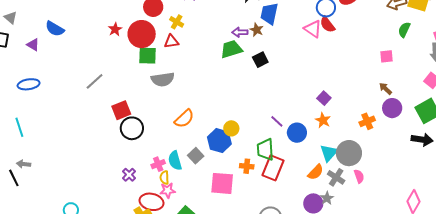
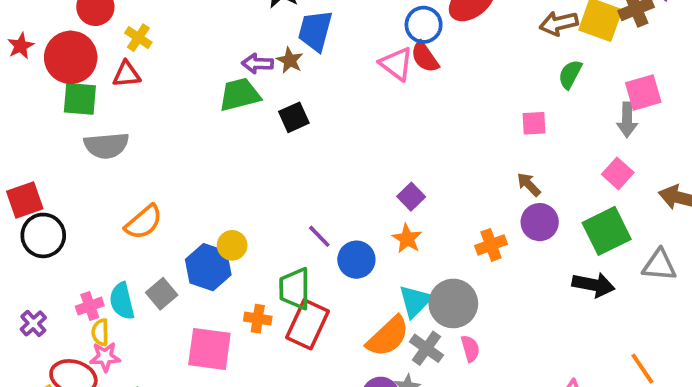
orange semicircle: (316, 172) -> (388, 336), size x1.4

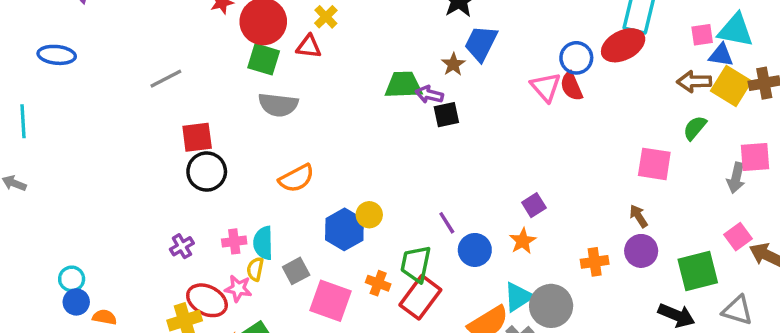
purple arrow: (257, 63) -> (429, 95), moved
pink square: (534, 123) -> (654, 164), size x1.5
pink square: (618, 173) -> (738, 237), moved
gray square: (162, 294) -> (296, 271), moved
yellow semicircle: (100, 332) -> (255, 269), moved

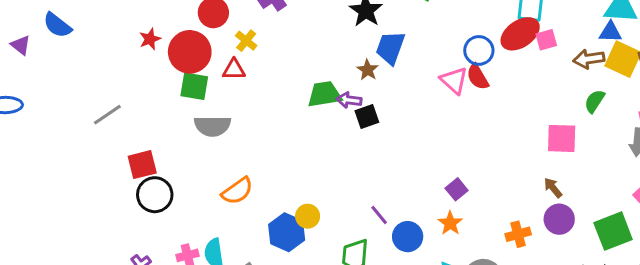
pink square: (702, 35) -> (546, 40), moved

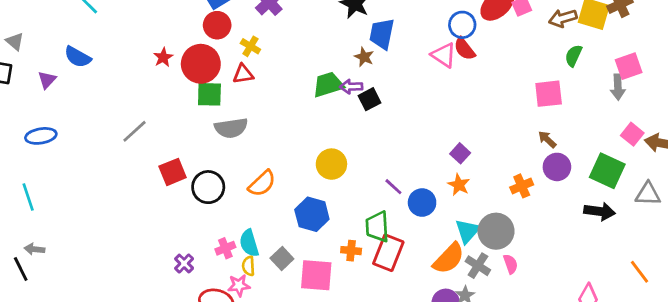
purple triangle: (21, 45) -> (47, 80), turned 42
black circle: (155, 195) -> (208, 187), moved
yellow circle: (308, 216) -> (331, 164), moved, size x1.4
green square: (613, 231) -> (607, 171), turned -36

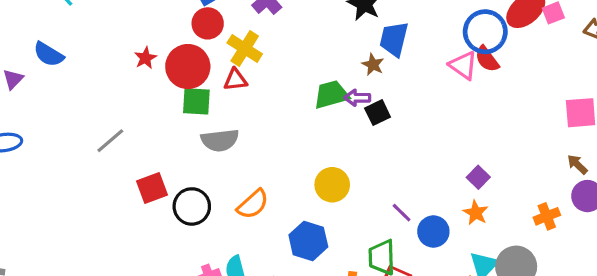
blue circle: (462, 25) -> (485, 32), size x1.4
yellow cross: (250, 46) -> (245, 48), size x1.5

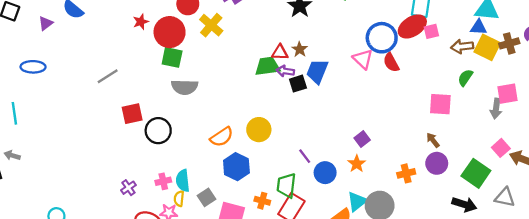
blue trapezoid: (394, 39) -> (317, 71), moved
red semicircle: (487, 59) -> (391, 62), moved
red triangle: (235, 80) -> (280, 52), moved
orange semicircle: (253, 204) -> (222, 137), moved

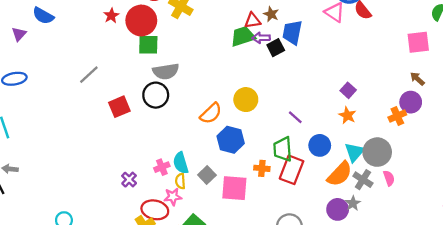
black circle: (158, 131) -> (156, 95), moved
purple circle: (437, 163) -> (411, 102), moved
blue circle: (325, 173) -> (320, 145), moved

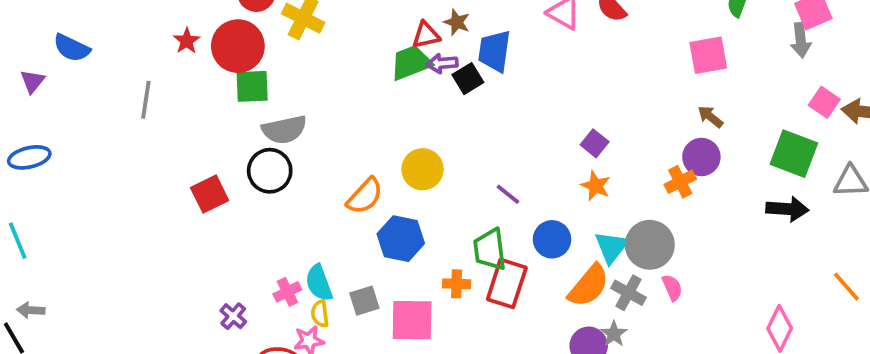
gray line: (89, 75) -> (146, 100), moved, turned -35
gray square: (207, 175) -> (364, 301), turned 30

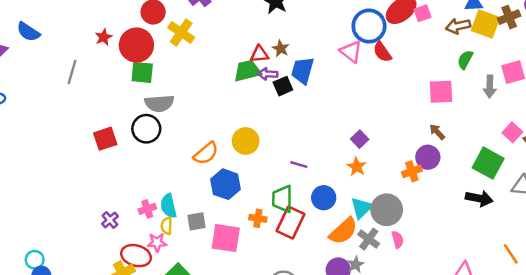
gray arrow: (801, 40) -> (490, 87), moved
purple line: (508, 194) -> (299, 165), turned -30

